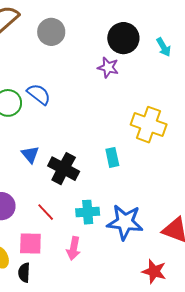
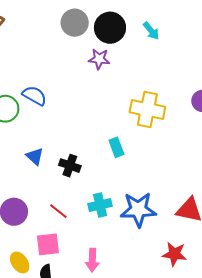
gray circle: (51, 32) -> (75, 23), moved
black cross: (64, 169) -> (70, 166), size x0.7
pink arrow: (74, 248) -> (92, 260), moved

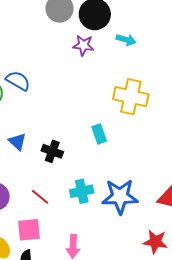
cyan arrow: (151, 31) -> (126, 40), moved, turned -36

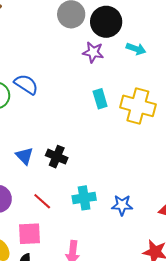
cyan rectangle: (99, 134) -> (100, 99), moved
blue triangle: (17, 142) -> (24, 156), moved
blue star: (120, 197) -> (122, 205), size x0.6

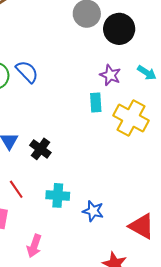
cyan arrow: (136, 49) -> (147, 73), moved
purple star: (93, 52) -> (110, 75), moved

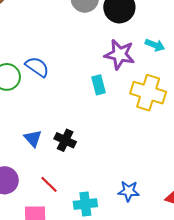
purple star: (110, 75) -> (120, 54), size x1.4
cyan rectangle: (96, 103) -> (99, 85), moved
cyan cross: (58, 195) -> (85, 204), moved

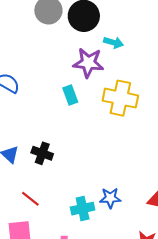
cyan arrow: (155, 45) -> (113, 42), moved
cyan cross: (85, 204) -> (83, 209), moved

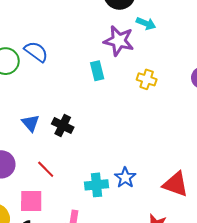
yellow cross: (120, 98) -> (147, 79), size x0.6
blue star: (110, 198) -> (125, 178), turned 30

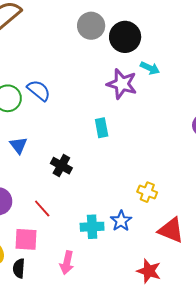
cyan rectangle: (97, 71) -> (102, 128), moved
yellow cross: (147, 79) -> (147, 192), moved
blue triangle: (31, 123) -> (18, 145), moved

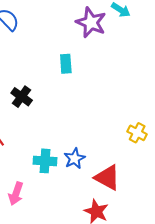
yellow cross: (147, 192) -> (137, 133), moved
red triangle: (171, 230) -> (107, 178), moved

